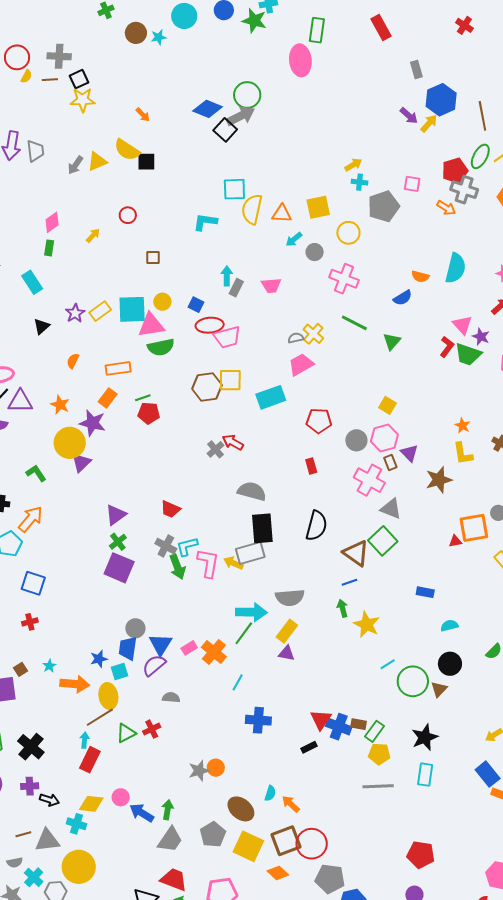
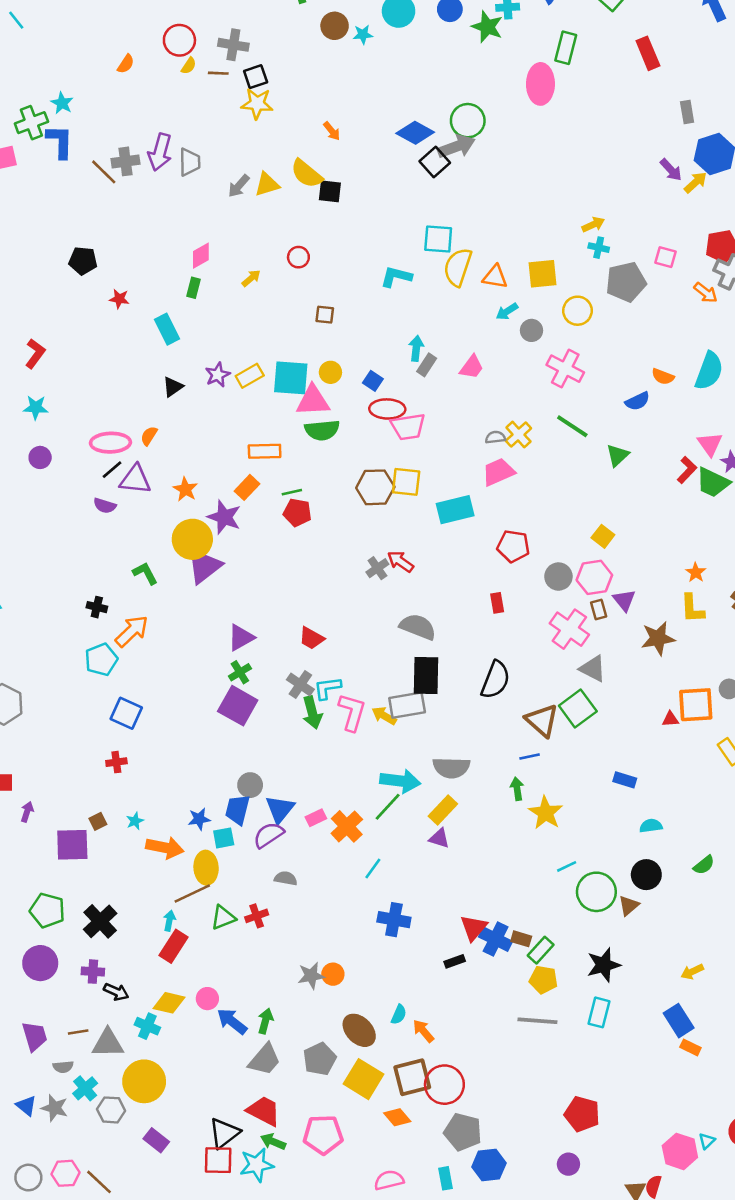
pink trapezoid: (271, 285) -> (472, 367), turned -55
orange semicircle: (73, 361) -> (149, 436), moved
purple triangle: (81, 463) -> (204, 566), size x1.4

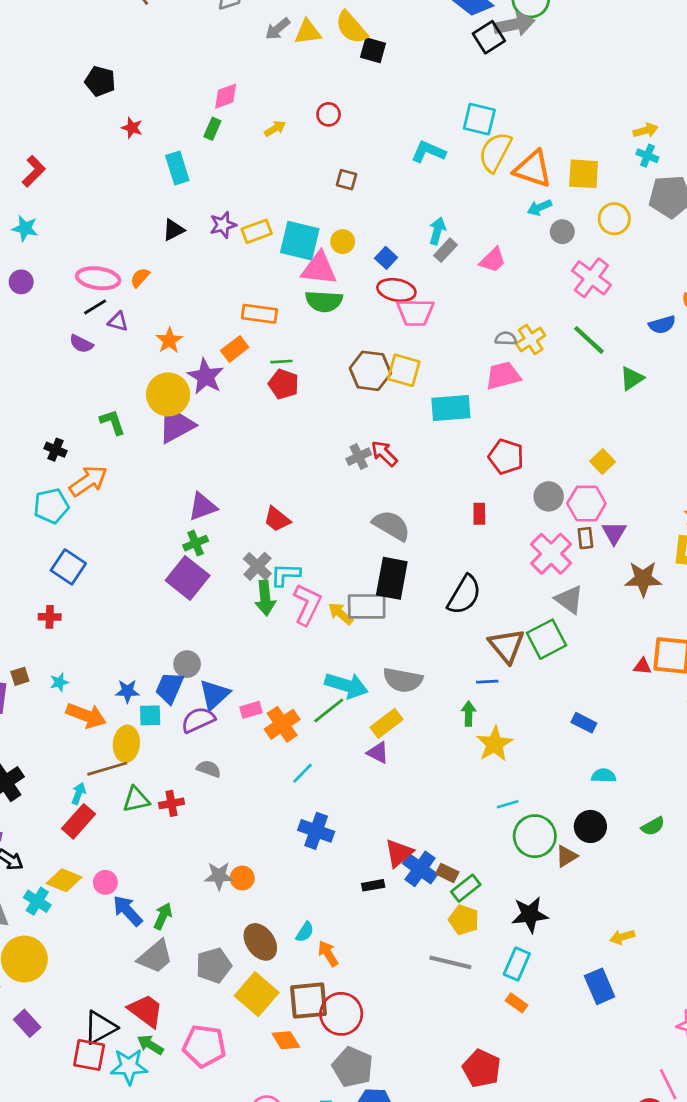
orange triangle: (495, 277) -> (533, 169), size x1.4
purple triangle: (135, 480) -> (118, 322), size x0.6
orange rectangle: (690, 1047) -> (517, 1003), moved

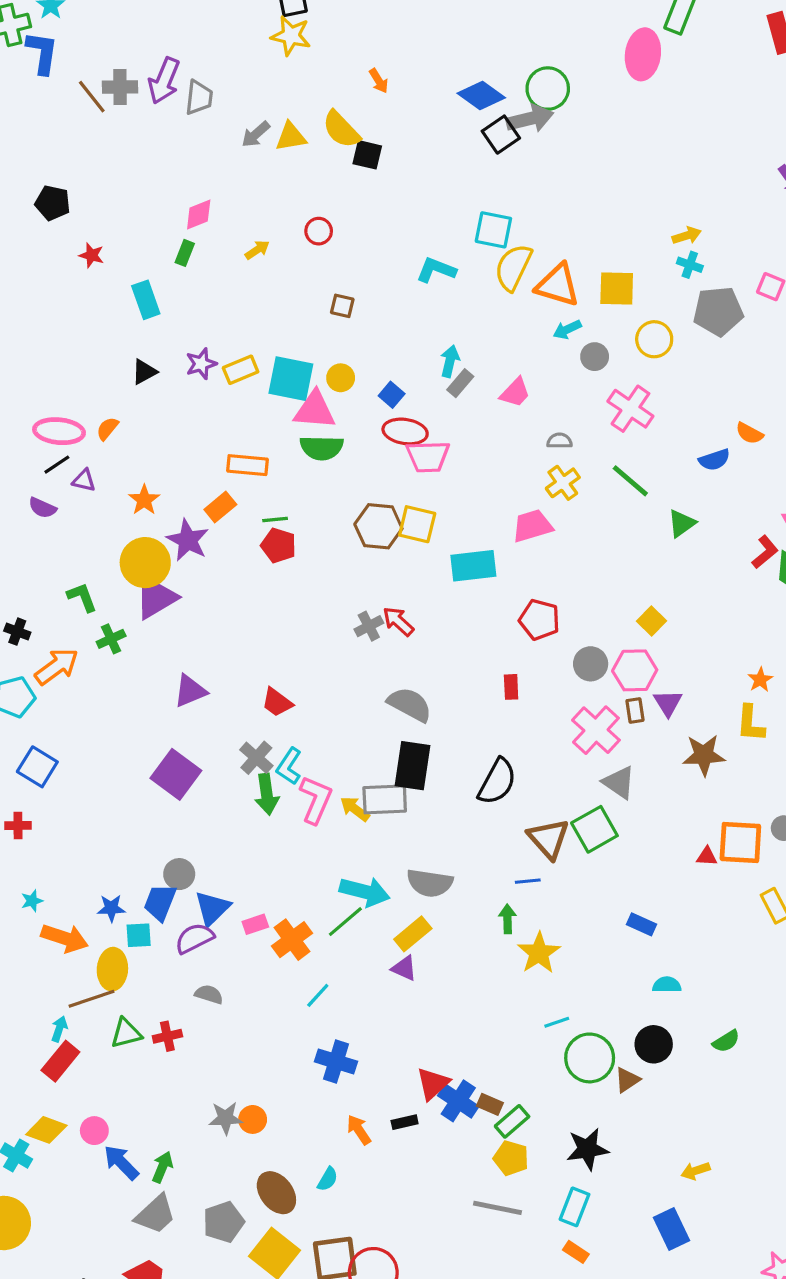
gray semicircle: (506, 339) -> (559, 441), moved
green cross: (196, 543) -> (111, 639), moved
cyan L-shape: (285, 575) -> (289, 766), turned -56
orange arrow: (328, 954) -> (359, 1130), moved

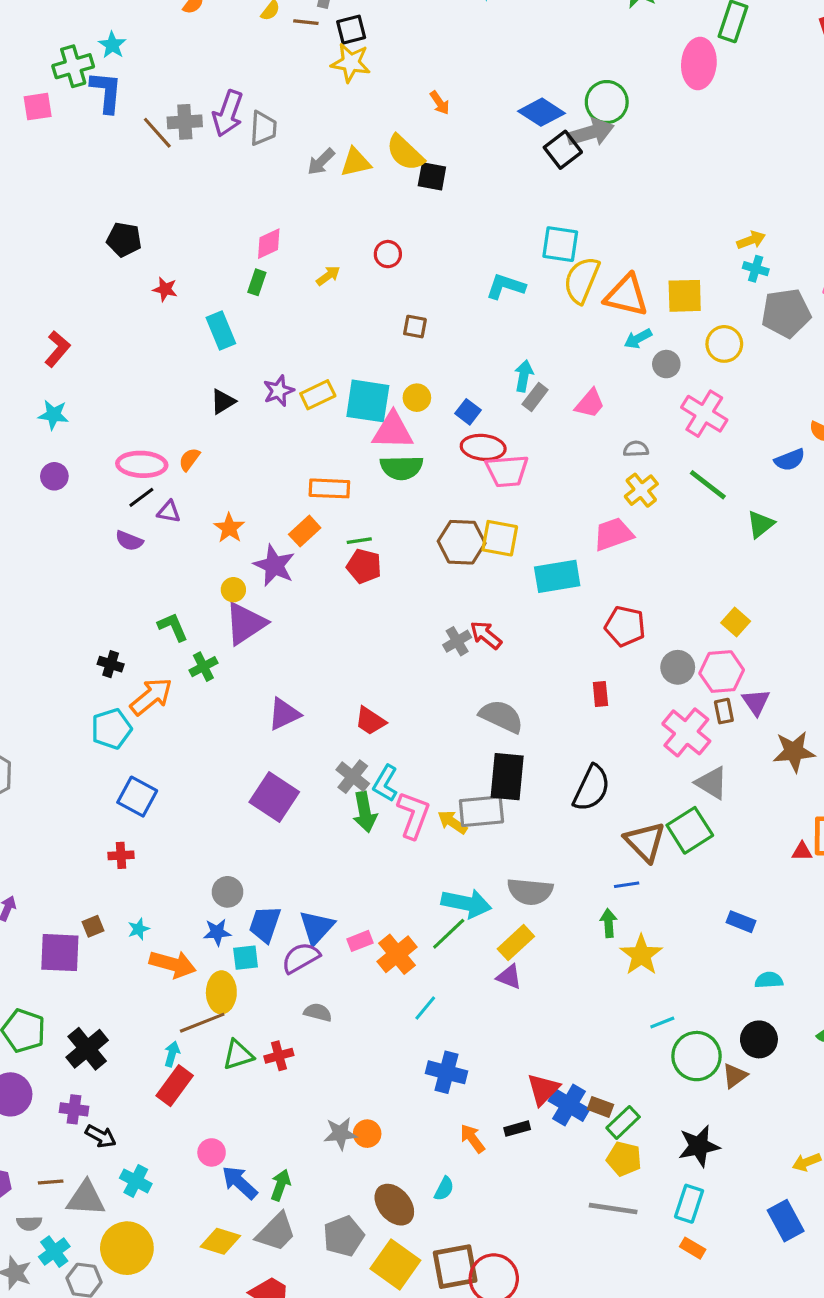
yellow circle: (145, 563) -> (233, 590), size x0.5
gray circle: (179, 874) -> (228, 892), moved
yellow diamond: (46, 1130) -> (220, 1241), moved

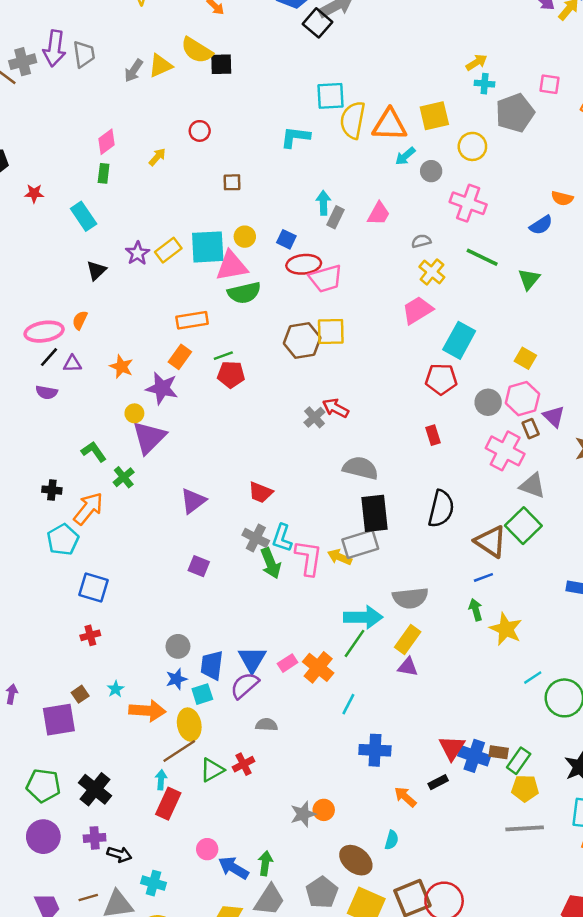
cyan rectangle: (557, 576) -> (459, 340), moved, turned -40
purple square: (274, 797) -> (199, 566), size x0.6

